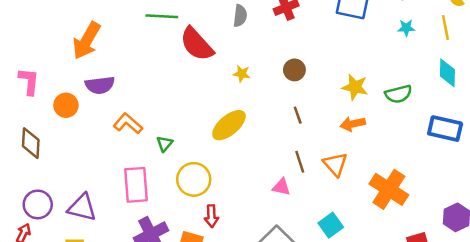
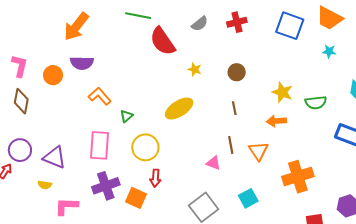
gray semicircle: (240, 16) -> (200, 24), turned 36
pink L-shape: (29, 81) -> (20, 66), moved
orange cross: (389, 189) -> (298, 177), turned 32

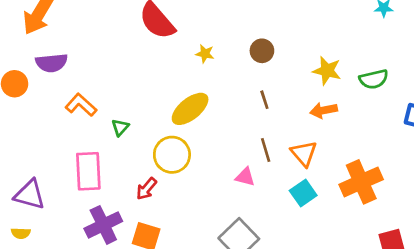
yellow circle: (145, 147) -> (172, 155), moved
red arrow: (155, 178) -> (146, 189), moved, turned 42
cyan square: (248, 198) -> (303, 193), moved

